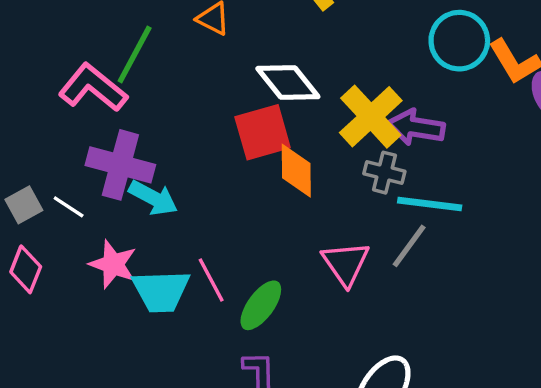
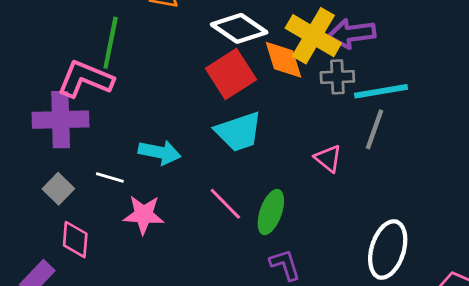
purple cross: (120, 165) -> (61, 120), moved
orange diamond: (296, 171) -> (284, 60), moved
white line: (69, 207) -> (110, 178), moved
pink triangle: (346, 263) -> (328, 158), size x0.7
cyan trapezoid: (161, 291) -> (239, 132), moved

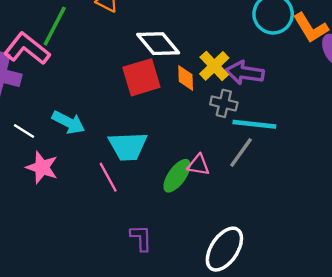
yellow cross: (313, 36) -> (214, 66), size x0.7
orange diamond: (284, 60) -> (186, 78), size x0.7
cyan trapezoid: (239, 132) -> (128, 146), moved
pink triangle: (328, 158) -> (198, 165), turned -45
green ellipse: (271, 212) -> (177, 176), moved

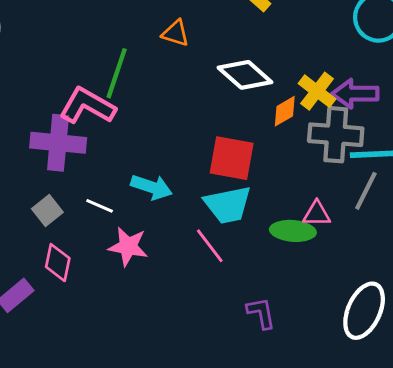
red square: (141, 77) -> (232, 158), moved, turned 36
orange diamond: (186, 78) -> (285, 111), turned 70
gray cross: (224, 103) -> (336, 135), size x1.6
green ellipse: (177, 176) -> (293, 231), turned 68

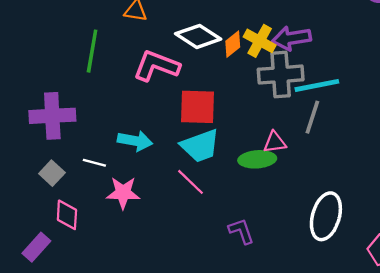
pink L-shape: (87, 106) -> (156, 66), moved
orange diamond: (285, 111) -> (233, 44), moved

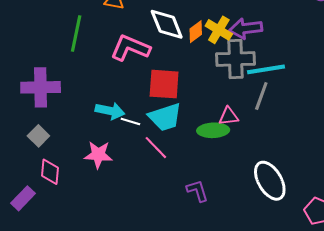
white diamond: (198, 36) -> (167, 24), turned 33
white line: (94, 163) -> (130, 121), moved
white ellipse: (326, 216) -> (270, 181), turned -48

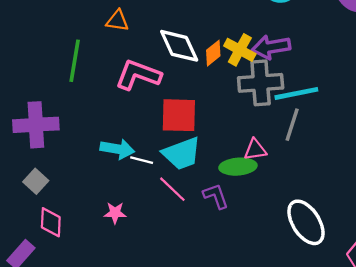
pink star: (98, 155) -> (115, 213), moved, size x0.7
purple L-shape: (197, 191) -> (216, 196), moved

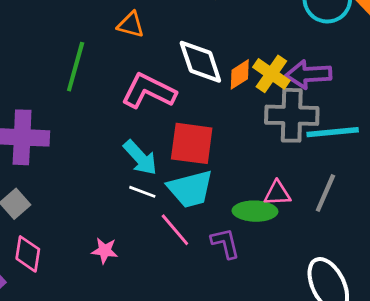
gray line: (292, 125) -> (325, 193), moved
cyan arrow: (117, 149) -> (140, 158), moved, turned 32

